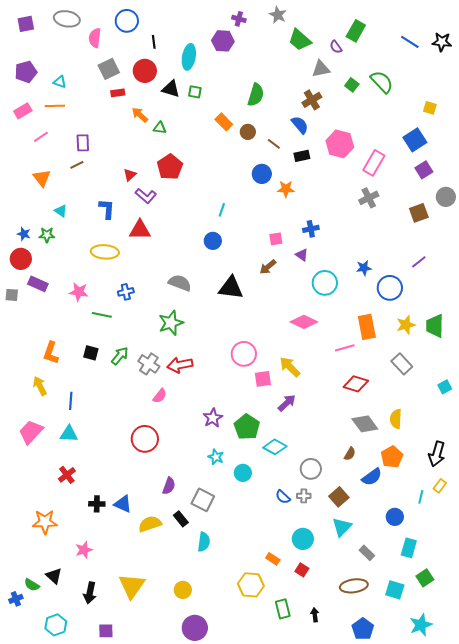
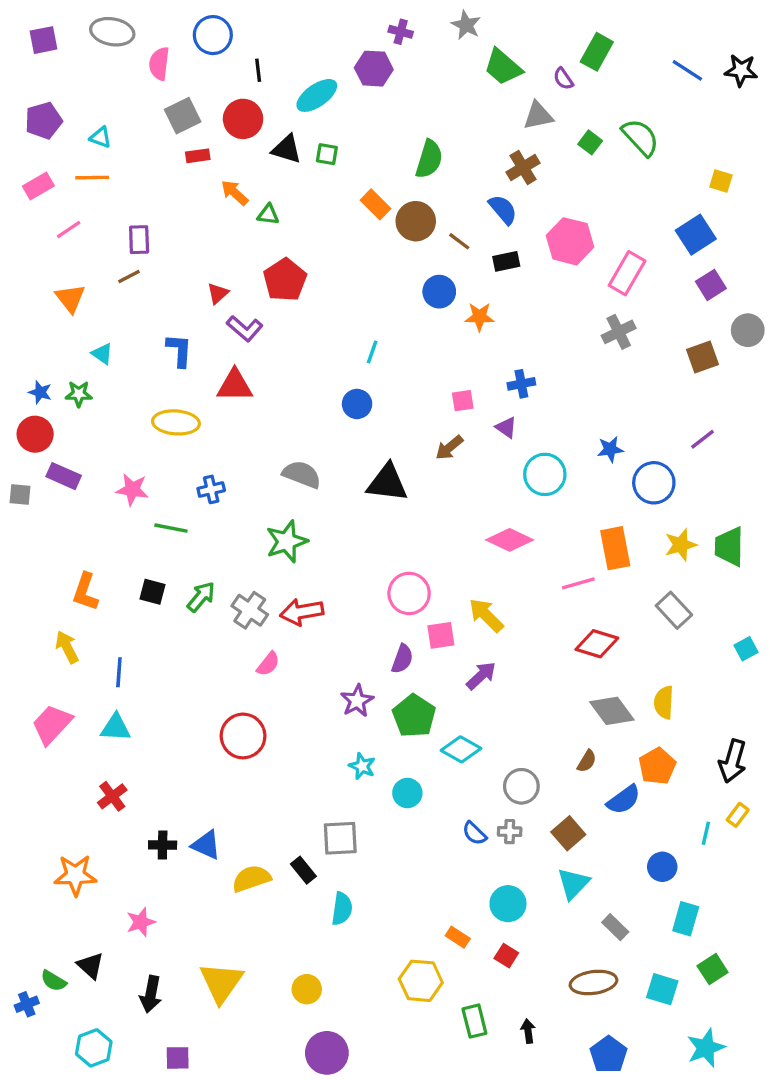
cyan ellipse: (189, 57) -> (317, 95), turned 45
brown circle: (248, 132) -> (416, 221), size x1.5
purple semicircle: (169, 486) -> (402, 659), moved
gray square: (203, 500) -> (340, 838), turned -30

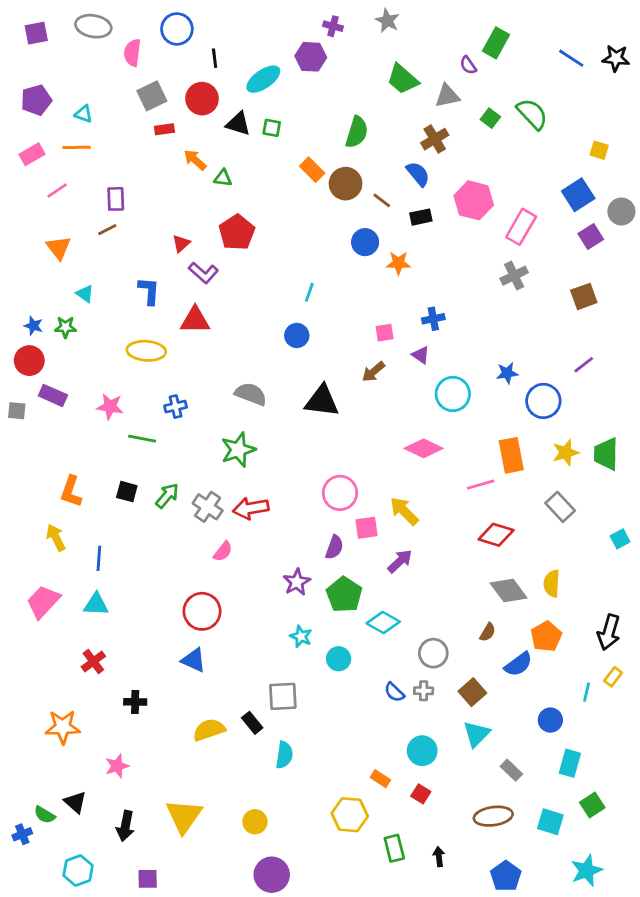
green trapezoid: (503, 67) -> (403, 79), moved
gray circle: (748, 330) -> (621, 211), moved
blue triangle: (206, 845) -> (194, 660), moved

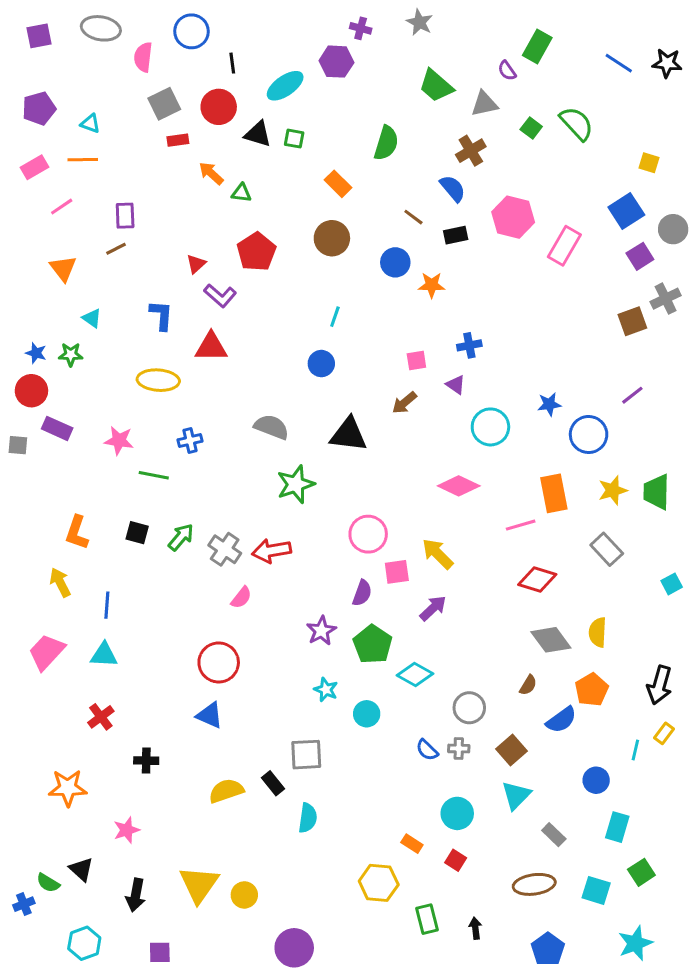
brown circle: (346, 184) -> (332, 238), moved
gray cross: (514, 276) -> (666, 299), moved
green star: (238, 450) -> (296, 484), moved
yellow circle: (255, 822) -> (244, 895), moved

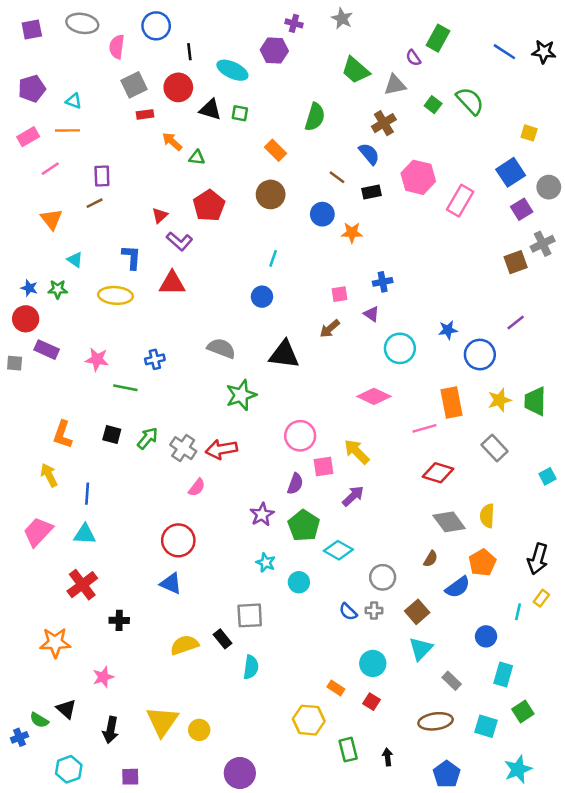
cyan ellipse: (285, 86) -> (232, 70), turned 60
yellow ellipse: (158, 380) -> (116, 295), moved
red cross: (101, 717) -> (82, 585), size x1.4

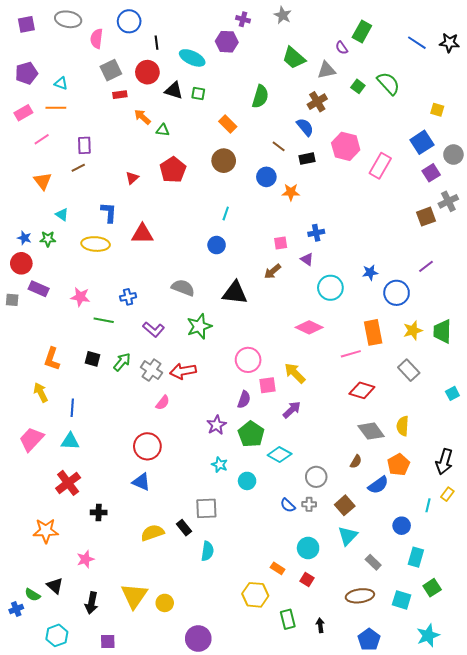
purple L-shape: (180, 241) -> (154, 329), moved

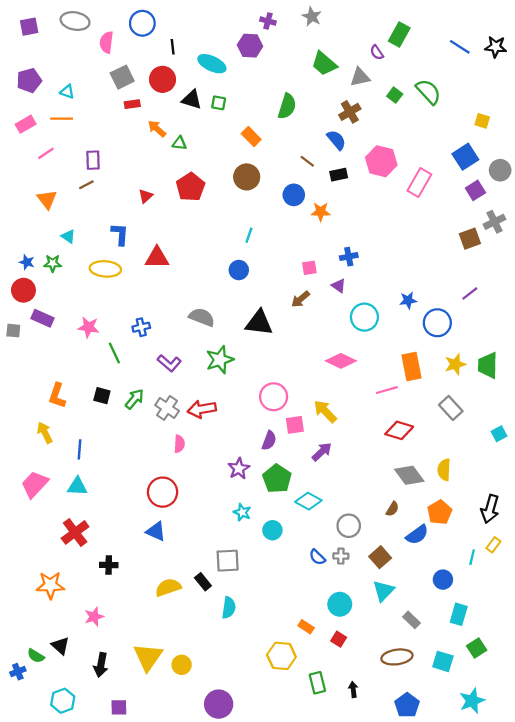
green line: (104, 320) -> (114, 353), turned 54
pink semicircle: (163, 403) -> (179, 444), turned -35

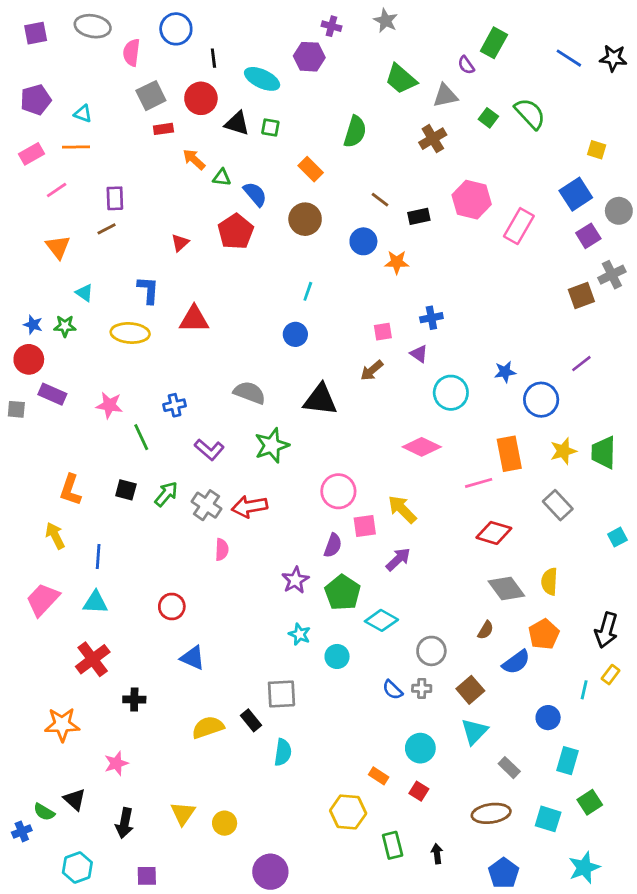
blue semicircle: (336, 140) -> (255, 194), moved
red circle: (163, 492) -> (172, 606), moved, size x0.7
yellow triangle: (148, 657) -> (183, 813), size x0.7

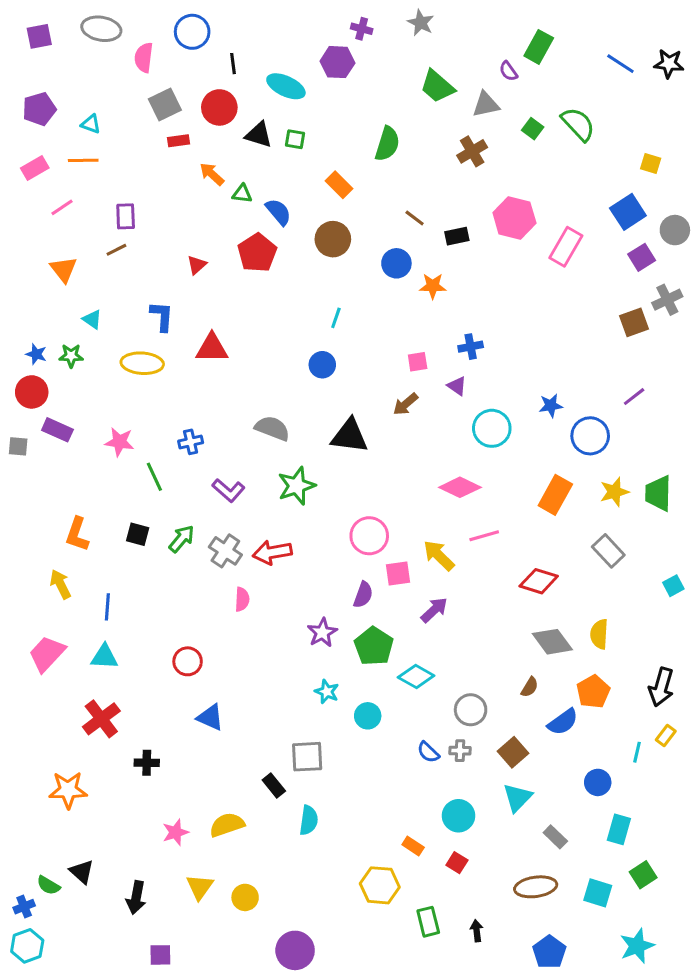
orange rectangle: (509, 454) -> (555, 495), turned 40
pink line: (479, 483) -> (484, 536), moved
yellow semicircle: (208, 727) -> (227, 825), moved
pink star: (116, 763) -> (175, 832), moved
cyan hexagon: (77, 868) -> (27, 946), moved

